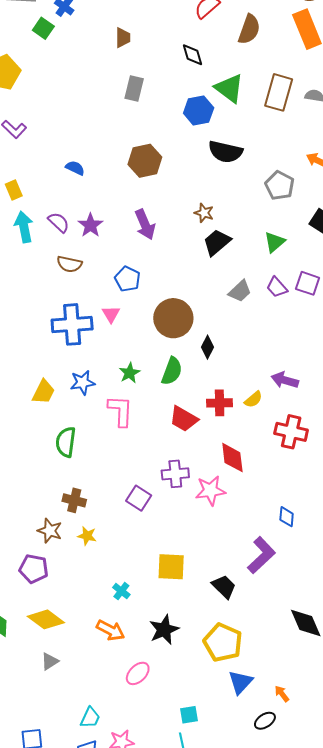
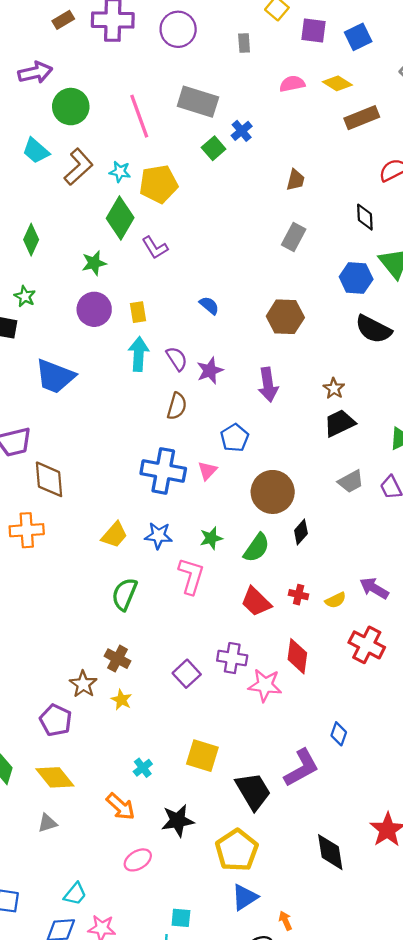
brown semicircle: (69, 264) -> (177, 406), turned -100
red cross: (220, 403) -> (299, 595), size x0.7
black trapezoid: (224, 587) -> (253, 791), size x1.4

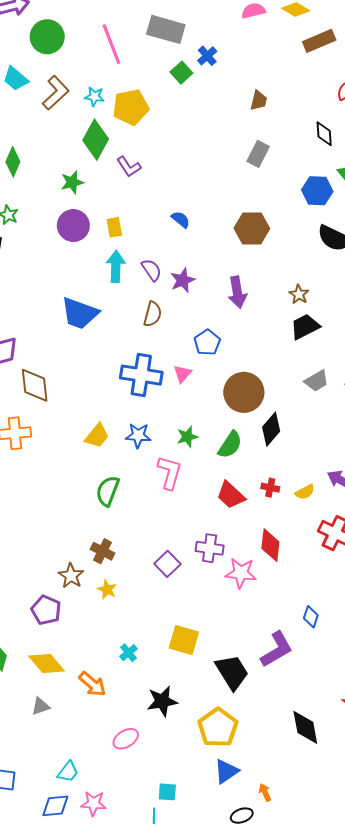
blue trapezoid: (55, 376) -> (80, 313), moved
black diamond: (301, 532) -> (271, 429), size x1.4
orange arrow: (121, 807) -> (92, 684), moved

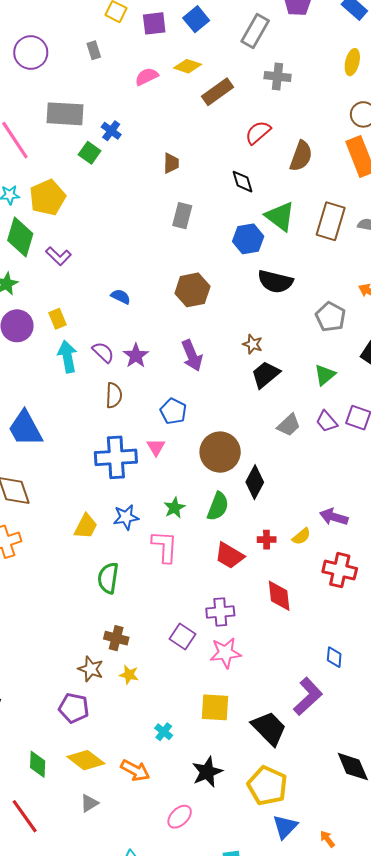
blue trapezoid: (80, 313) -> (25, 428), moved, turned 54
pink star: (241, 573) -> (225, 653), moved

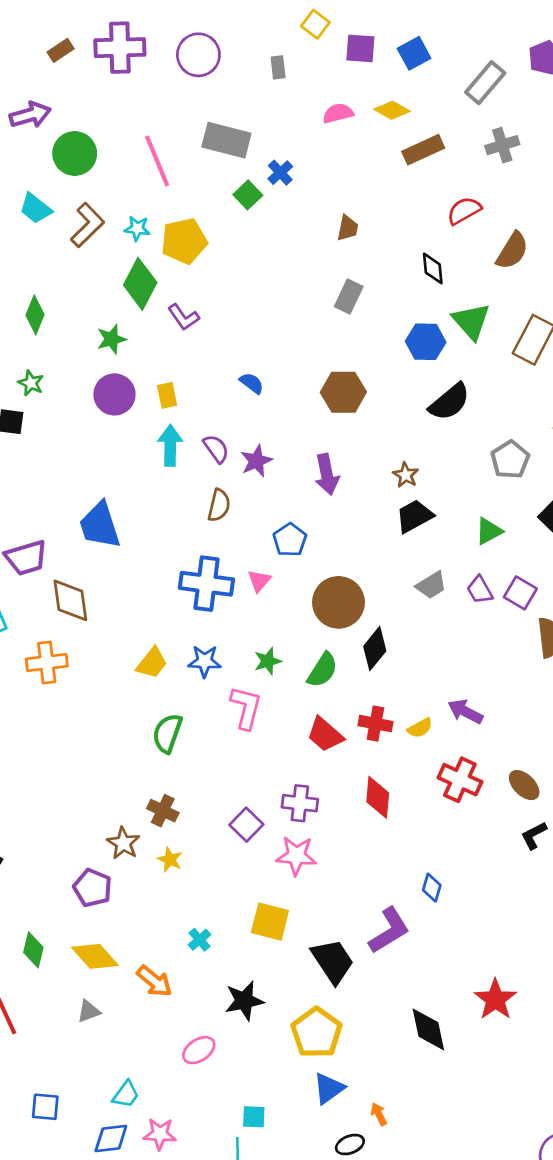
gray cross: (278, 76) -> (502, 145), turned -35
black semicircle: (275, 282) -> (449, 402), turned -64
red cross: (267, 540) -> (375, 724), size x1.4

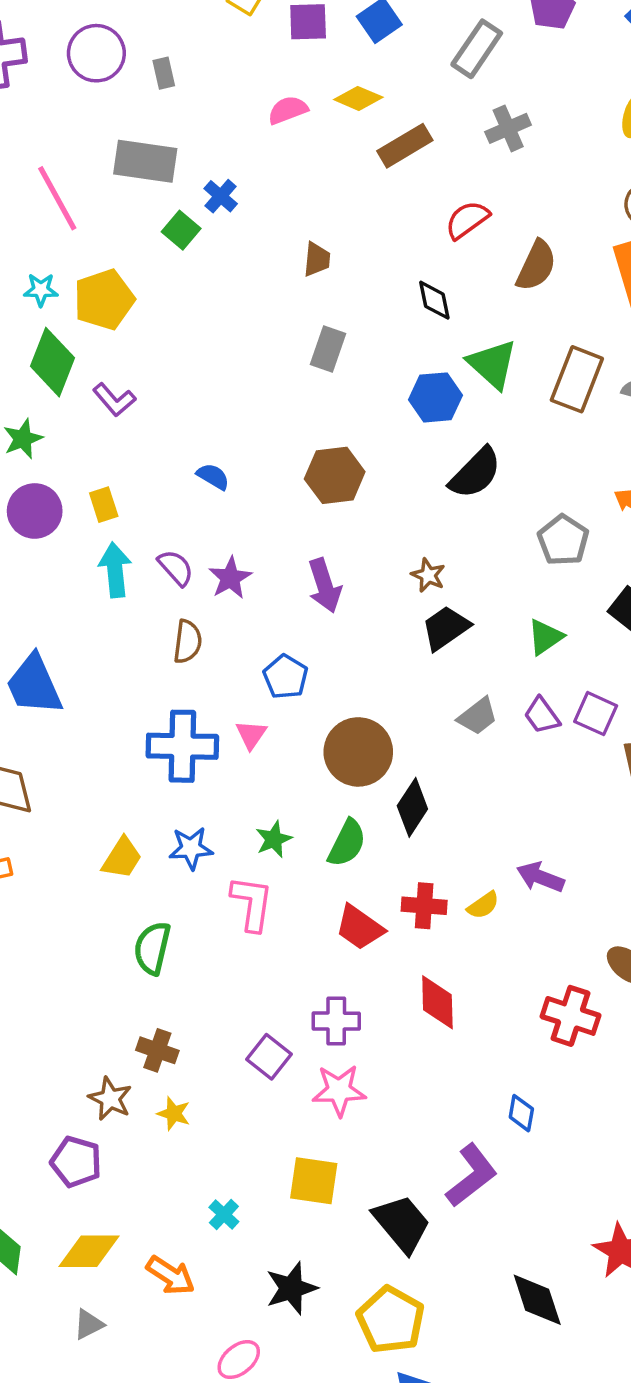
gray rectangle: (278, 67) -> (164, 73), moved
red cross: (460, 780) -> (570, 1016), moved
yellow diamond: (95, 956) -> (89, 1251), turned -42

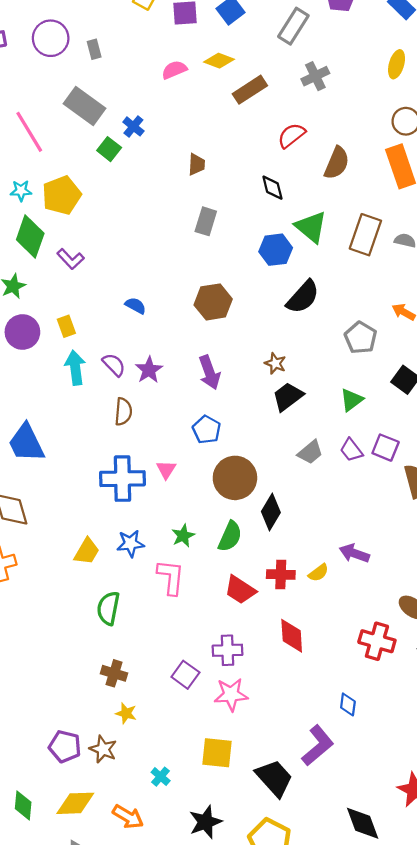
gray rectangle: (145, 161) -> (84, 106), turned 30
blue pentagon: (286, 677) -> (207, 430), moved
brown star: (110, 1099) -> (103, 749), moved

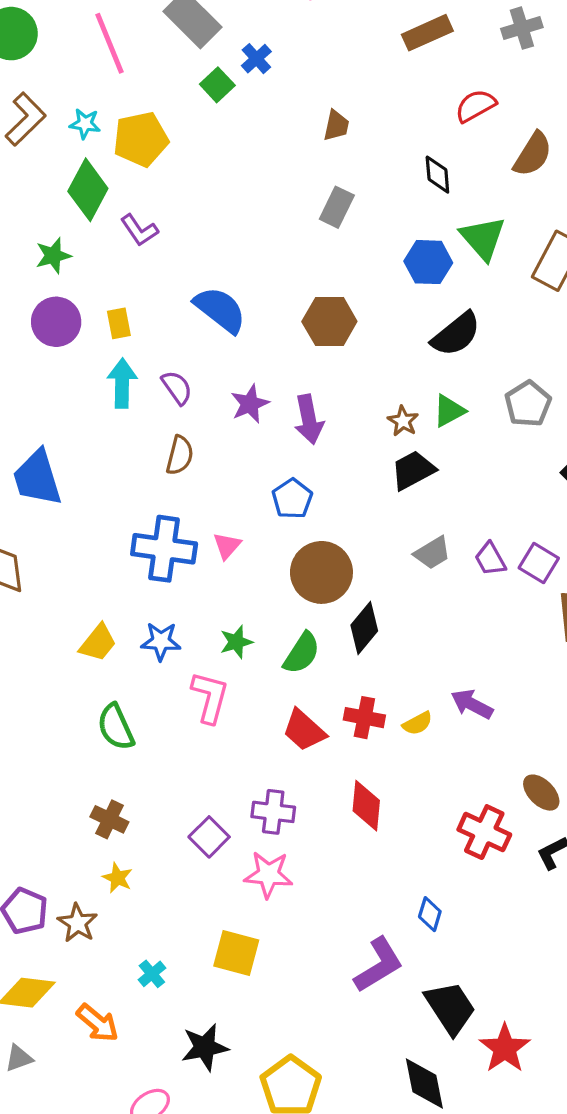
blue semicircle: (136, 306) -> (220, 310), size x1.8
purple star: (149, 370) -> (250, 404), moved
green triangle: (352, 400) -> (449, 411), moved
green semicircle: (108, 608) -> (116, 727), turned -44
black trapezoid: (274, 778) -> (450, 1008), moved

